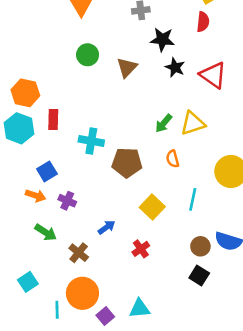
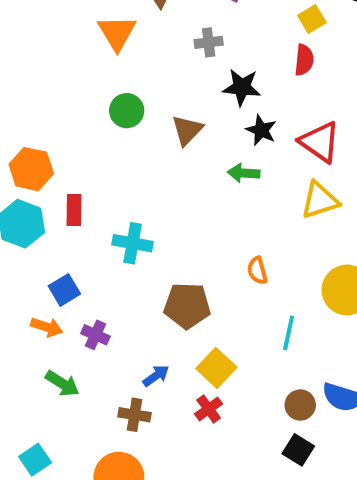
green arrow: (164, 123) -> (244, 173), moved, turned 54
yellow triangle: (193, 123) -> (320, 200), moved
brown pentagon: (127, 163) -> (187, 306), moved
yellow square: (152, 207) -> (216, 368), moved
brown cross: (79, 253) -> (134, 415), moved, turned -30

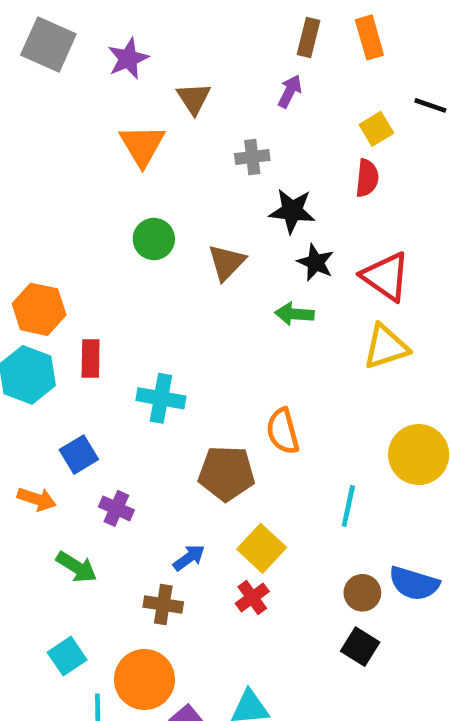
orange semicircle: (257, 270) -> (283, 431), moved, size x1.4
orange arrow: (47, 327) -> (37, 499), moved
cyan square: (35, 460) -> (67, 656), moved

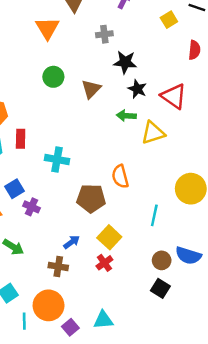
red semicircle: (367, 178) -> (194, 50), moved
yellow triangle: (386, 347) -> (153, 133), moved
purple cross: (116, 508) -> (31, 207), moved

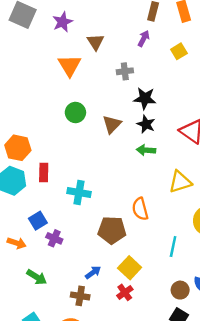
yellow square: (169, 20) -> (179, 51), moved
black star: (137, 89) -> (146, 124), moved
yellow triangle: (153, 133) -> (180, 182), moved

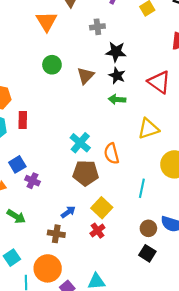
cyan cross: (79, 192) -> (80, 143), moved, turned 30

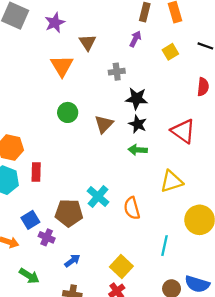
brown pentagon: (86, 173) -> (69, 213), moved
blue arrow: (68, 212) -> (72, 261), moved

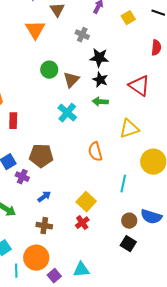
gray cross: (117, 72) -> (82, 35), turned 32
green circle: (68, 112) -> (49, 70), moved
cyan cross: (98, 197) -> (67, 113), moved

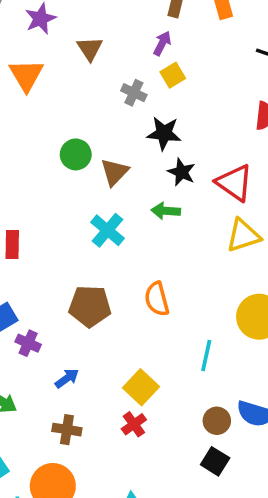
yellow square: (128, 18) -> (173, 75), moved
orange triangle: (35, 30) -> (26, 75), moved
black star: (100, 80) -> (182, 172), moved
yellow triangle: (129, 129) -> (243, 236), moved
brown pentagon: (41, 156) -> (90, 306), moved

